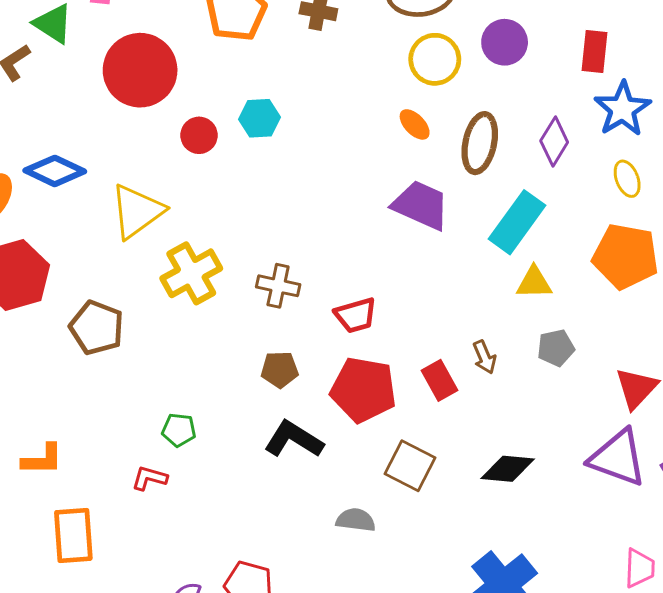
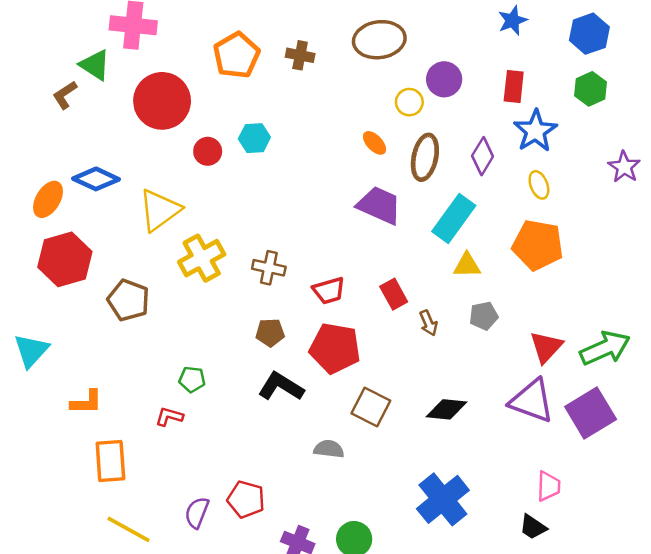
yellow circle: (435, 59) -> (409, 102), moved, size x0.7
red rectangle: (439, 380) -> (394, 294), moved

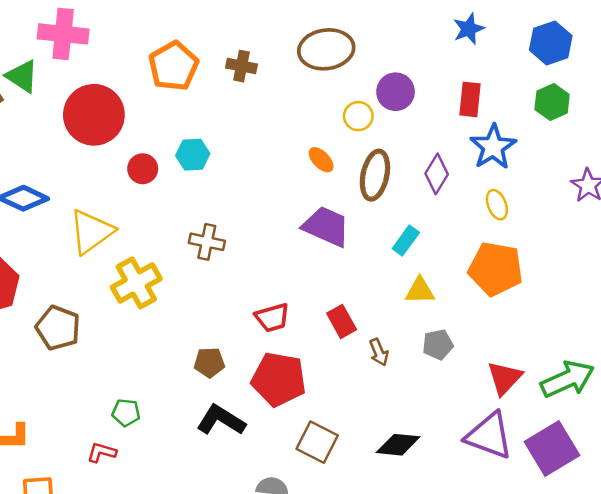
cyan rectangle: (454, 219) -> (406, 241), size x0.6
brown cross: (269, 268) -> (207, 242), moved

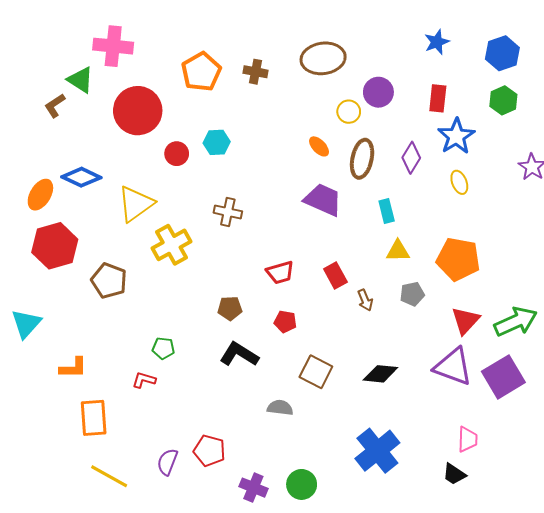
cyan rectangle: (406, 241) -> (387, 211), turned -50
orange pentagon: (496, 269) -> (458, 259), moved
red pentagon: (279, 379) -> (285, 322), size x0.5

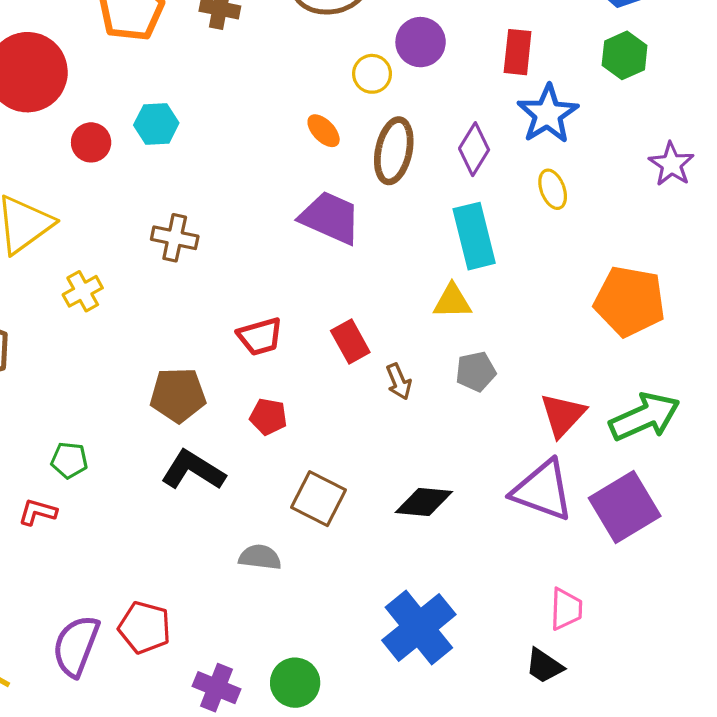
cyan rectangle: (387, 211) -> (474, 236), moved, size x1.6
yellow cross: (172, 245) -> (83, 291), size x0.6
orange pentagon: (458, 259) -> (630, 301), moved
brown pentagon: (230, 308) -> (178, 395), size x1.4
purple semicircle: (167, 462) -> (76, 646), size x1.4

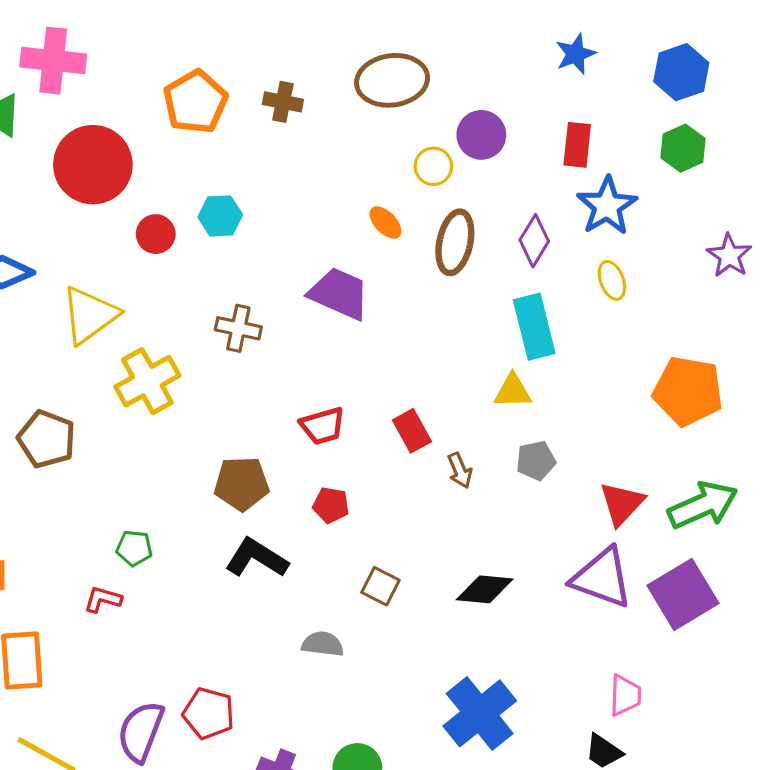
purple trapezoid: (330, 218) -> (339, 294), moved
yellow cross: (83, 291) -> (147, 381), size x1.6
brown square: (319, 499) -> (380, 586), size x0.7

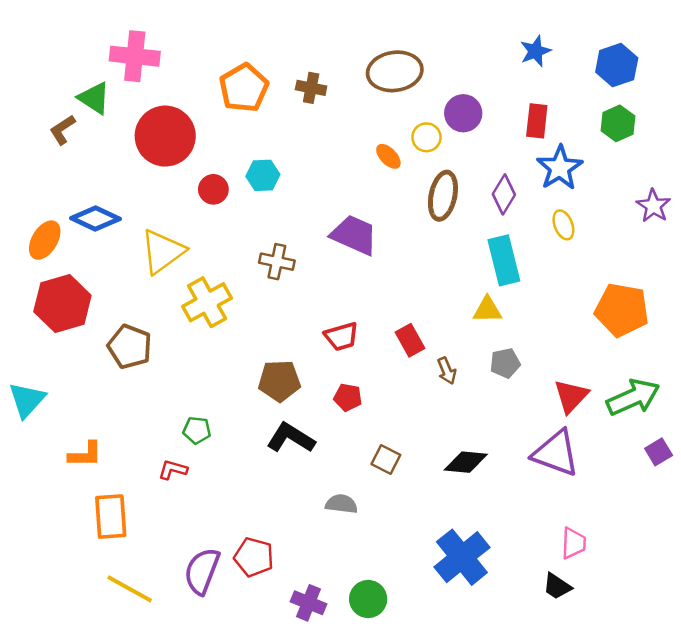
orange ellipse: (385, 223) -> (388, 156), moved
purple square: (683, 594) -> (659, 452), moved, size x0.5

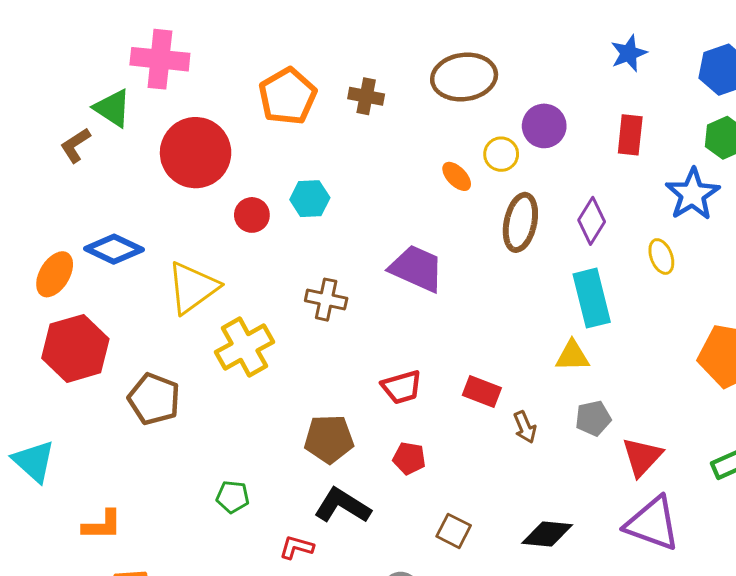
blue star: (560, 168) -> (693, 194), moved
red rectangle: (410, 340) -> (482, 392), turned -40
red triangle: (571, 396) -> (642, 457), moved
cyan triangle: (27, 400) -> (34, 461), turned -30
red L-shape: (173, 470) -> (296, 547), moved

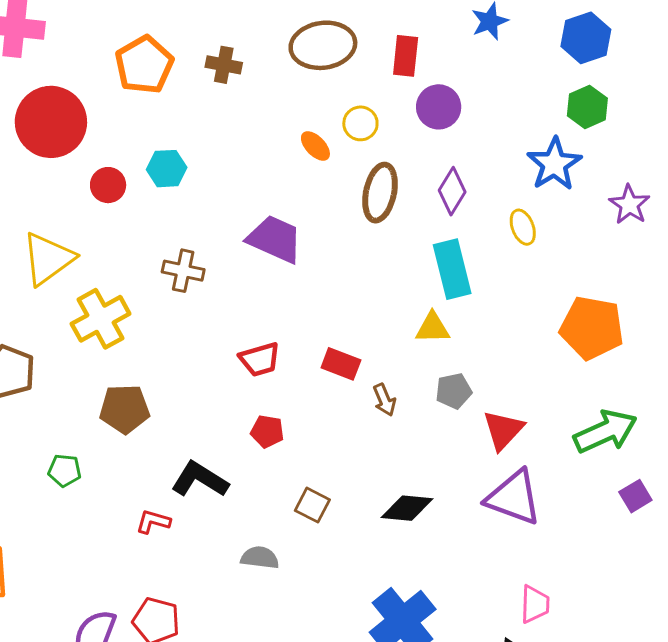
purple circle: (544, 126) -> (439, 107), moved
red rectangle: (630, 135) -> (406, 56), moved
brown pentagon: (329, 439) -> (125, 409), moved
green pentagon: (233, 497) -> (64, 471), moved

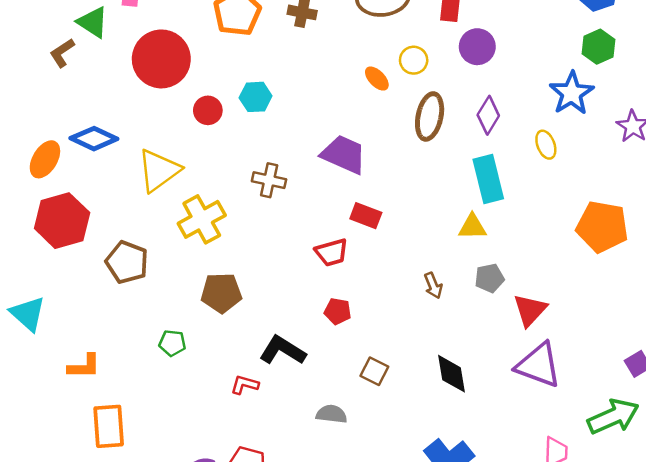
red rectangle: (341, 364) -> (366, 216), moved
green arrow: (605, 431) -> (613, 417), moved
black diamond: (407, 508) -> (452, 374), turned 75

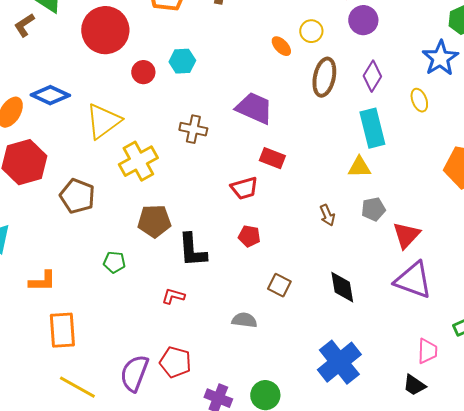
black L-shape: (283, 350) -> (192, 250), moved, turned -126

